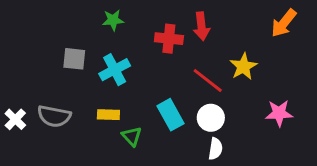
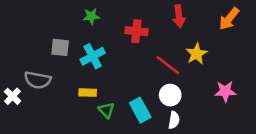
red arrow: (201, 26) -> (179, 16), moved
cyan rectangle: (170, 115) -> (140, 110), moved
gray semicircle: (54, 116) -> (38, 80), moved

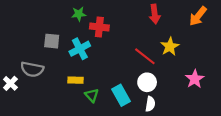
red cross: (136, 31) -> (99, 27), moved
pink star: (225, 91) -> (195, 79), turned -30

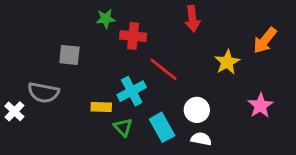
red arrow: (155, 14) -> (192, 19), moved
orange arrow: (198, 16) -> (265, 40), moved
cyan cross: (80, 49) -> (132, 91), moved
red line: (145, 56) -> (164, 69), moved
white semicircle: (150, 104) -> (201, 139), turned -88

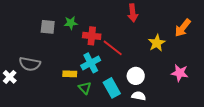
green star: (106, 19) -> (71, 23), moved
red cross: (133, 36) -> (92, 36), moved
gray square: (69, 55) -> (48, 27), moved
pink star: (260, 106) -> (180, 73), turned -30

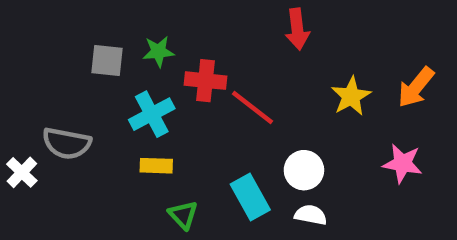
orange arrow: (183, 28) -> (416, 87), moved
cyan cross: (91, 63) -> (152, 114), moved
green triangle: (85, 88) -> (183, 215), moved

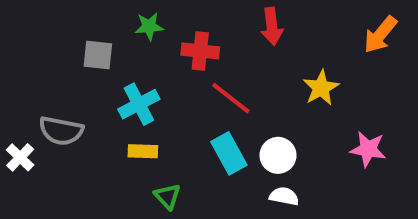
green star: (158, 51) -> (149, 26), moved
red cross: (205, 81) -> (200, 51), moved
orange arrow: (416, 87) -> (380, 35), moved
cyan rectangle: (250, 197) -> (229, 153), moved

